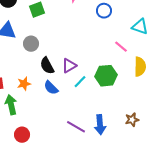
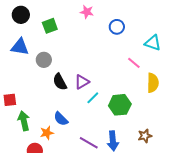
green hexagon: (106, 76) -> (120, 105), moved
orange star: (24, 84) -> (47, 133), moved
blue semicircle: (51, 88) -> (61, 119), moved

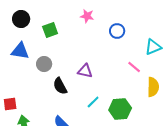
cyan triangle: (153, 43) -> (153, 47), turned -42
purple triangle: (82, 82) -> (85, 71), moved, turned 42

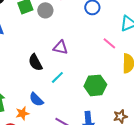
gray circle: (44, 64) -> (45, 10), moved
cyan line: (93, 102) -> (57, 77), moved

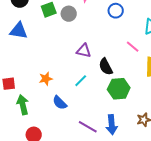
black semicircle: (35, 62) -> (106, 67), moved
orange star: (22, 113) -> (46, 79), moved

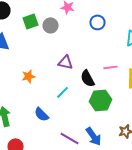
pink line: (133, 47) -> (110, 67), moved, turned -48
orange star: (46, 79) -> (28, 76), moved
blue arrow: (112, 125) -> (94, 136), turned -30

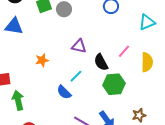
pink line: (110, 67) -> (124, 51), turned -40
blue semicircle: (42, 114) -> (64, 92), moved

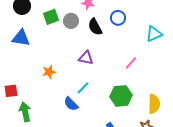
black semicircle: (101, 62) -> (95, 27), moved
yellow semicircle: (147, 62) -> (154, 104), moved

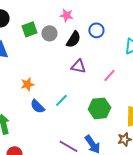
black semicircle: (95, 27) -> (73, 39), turned -120
purple triangle: (86, 58) -> (78, 66), moved
blue semicircle: (71, 104) -> (37, 106), moved

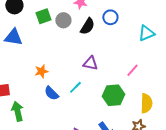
purple triangle: (78, 66) -> (90, 63), moved
pink line: (109, 75) -> (132, 70), moved

